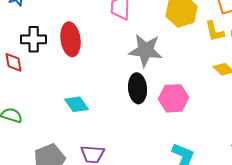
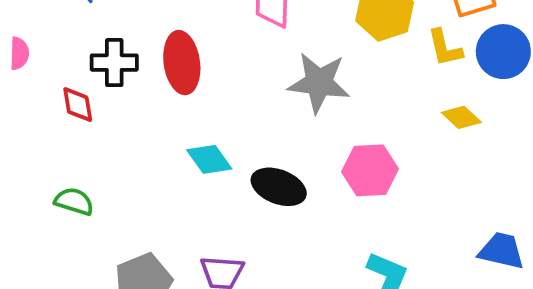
black ellipse: (138, 88) -> (279, 187), moved, turned -64
cyan diamond: (77, 104) -> (209, 159), moved

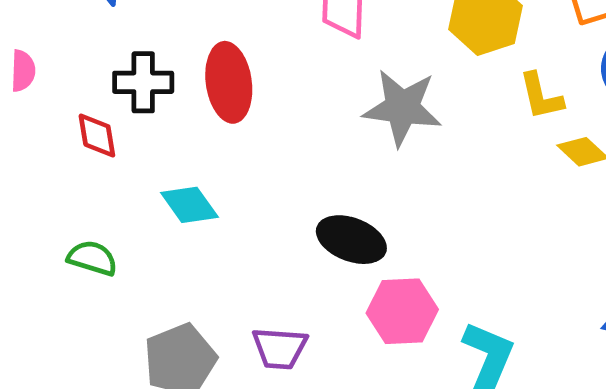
yellow L-shape: (445, 48) -> (541, 96), moved
cyan diamond: (209, 159) -> (189, 205), moved
pink hexagon: (370, 170) -> (402, 311), moved

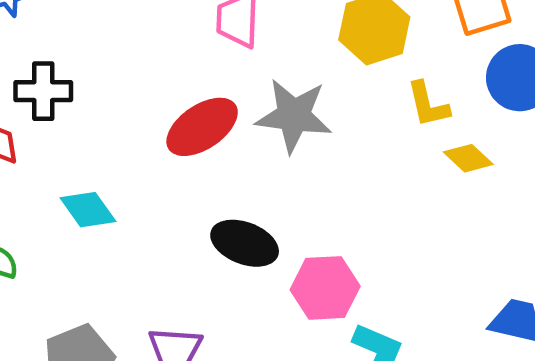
red ellipse: (229, 82) -> (202, 127), moved, turned 64
pink hexagon: (402, 311) -> (325, 288), moved

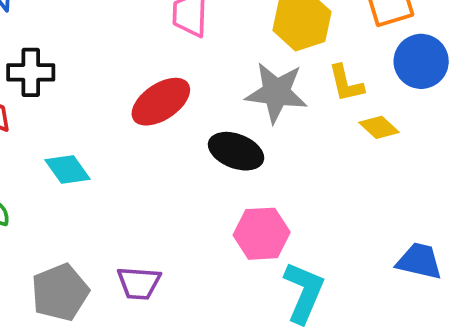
gray star: (294, 116) -> (276, 93), moved
black ellipse: (245, 243) -> (236, 151), moved

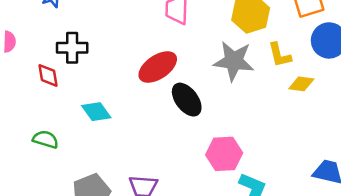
yellow diamond: (379, 127) -> (301, 84), turned -35
black ellipse: (236, 151) -> (187, 100), moved, turned 32

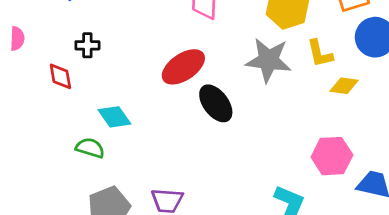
black cross: (72, 48) -> (87, 45), size x0.7
green semicircle: (46, 139) -> (90, 148), moved
pink hexagon: (224, 154) -> (332, 156), moved

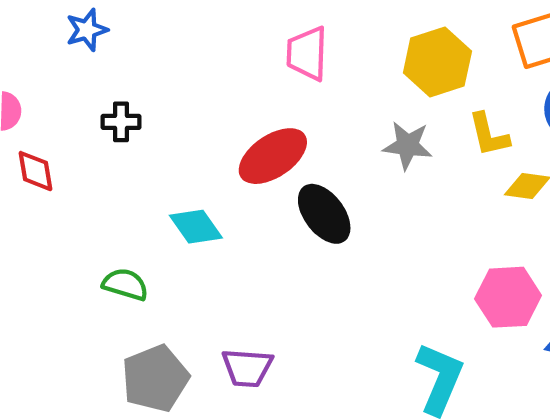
gray star: (268, 60) -> (408, 145), size x0.7
red diamond: (60, 76) -> (36, 171), moved
cyan diamond: (114, 117) -> (196, 227), moved

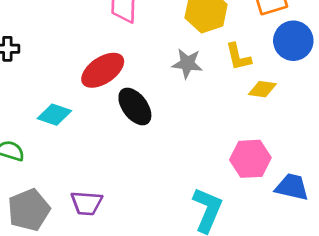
cyan diamond: (196, 227) -> (54, 115), turned -36

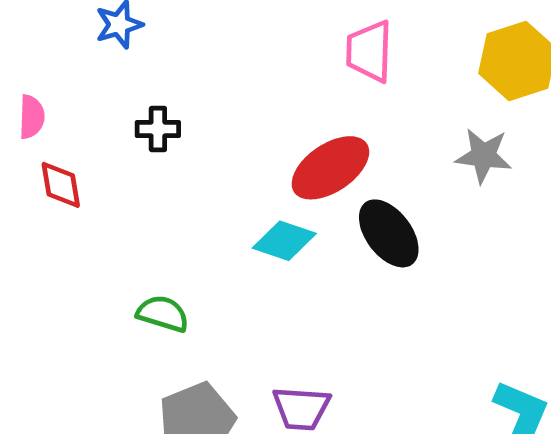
cyan diamond: (54, 115) -> (284, 241), moved

